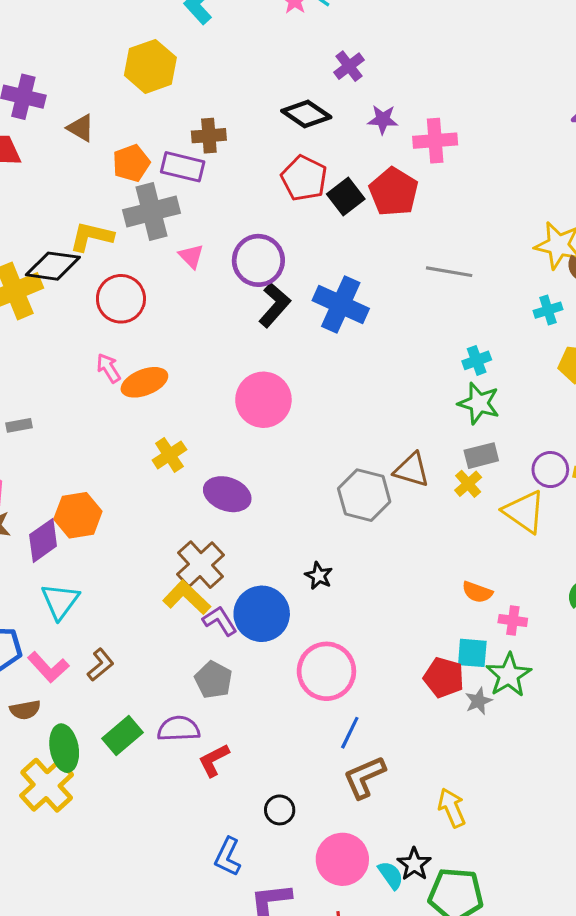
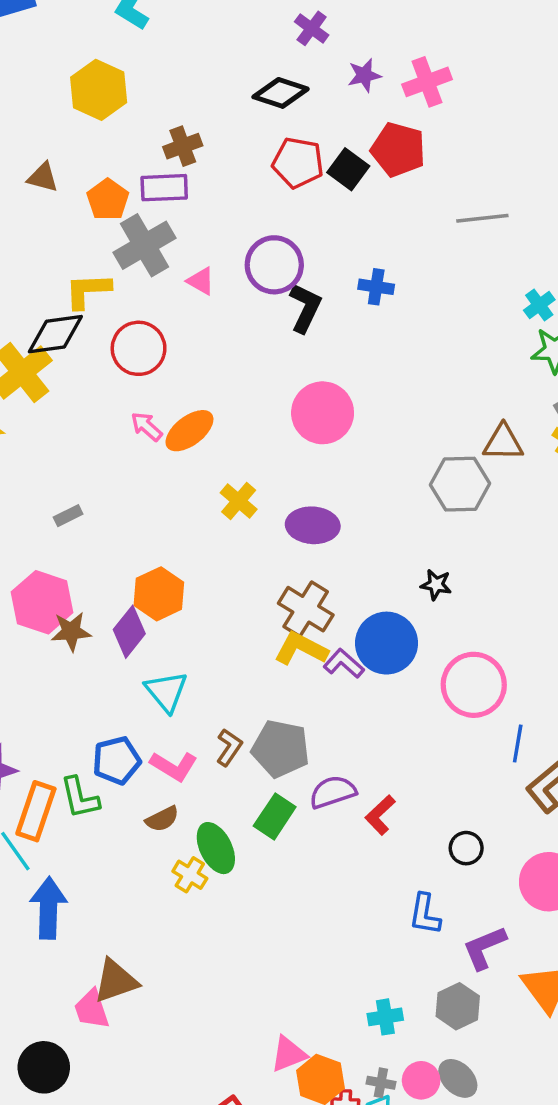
blue cross: (341, 304) -> (376, 287), size x0.6
gray pentagon: (213, 680) -> (280, 749), moved, size x1.4
yellow cross: (47, 785) -> (190, 875), moved, size x0.6

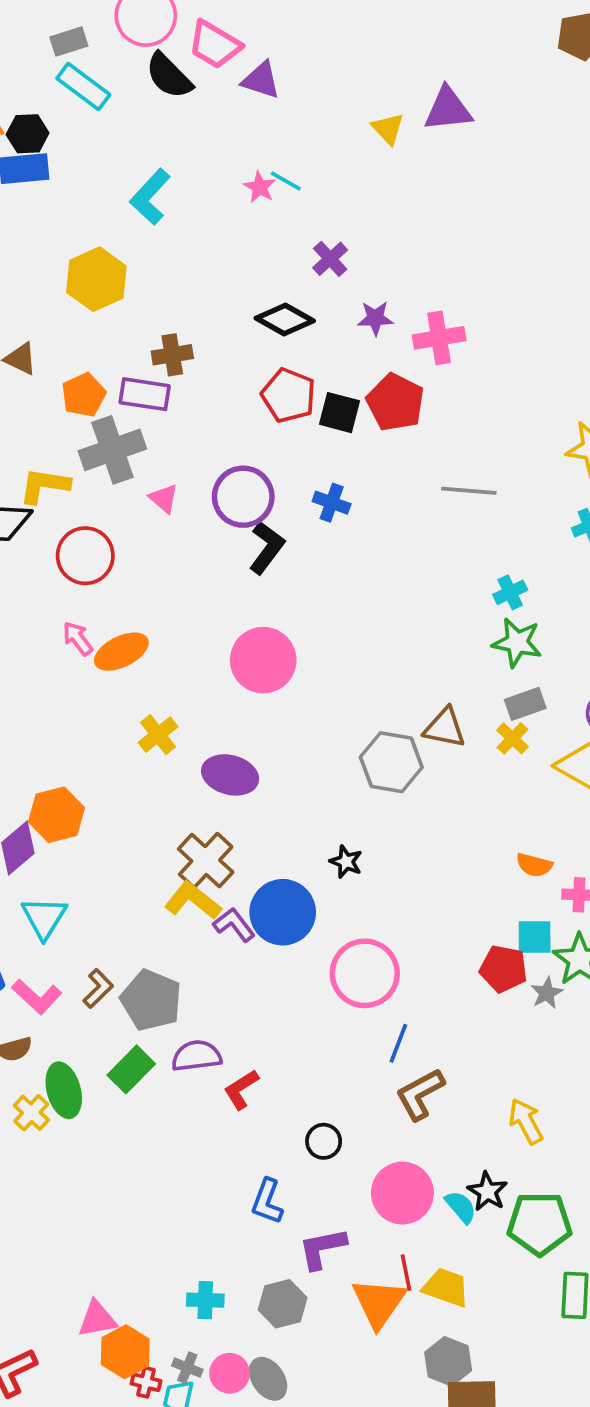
black square: (348, 169) -> (339, 413), turned -33
blue cross: (376, 287) -> (332, 503), moved

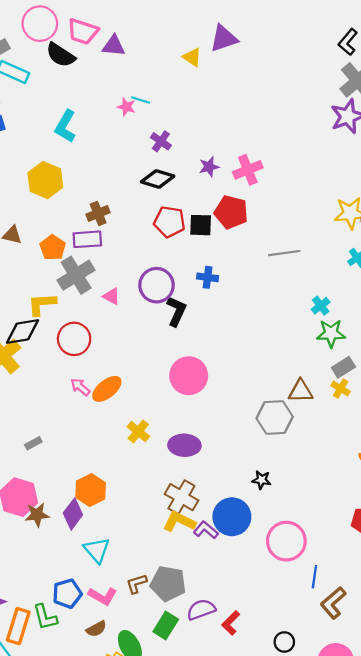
purple cross: (330, 259) -> (161, 141), moved
brown L-shape: (98, 988) -> (136, 584), turned -140

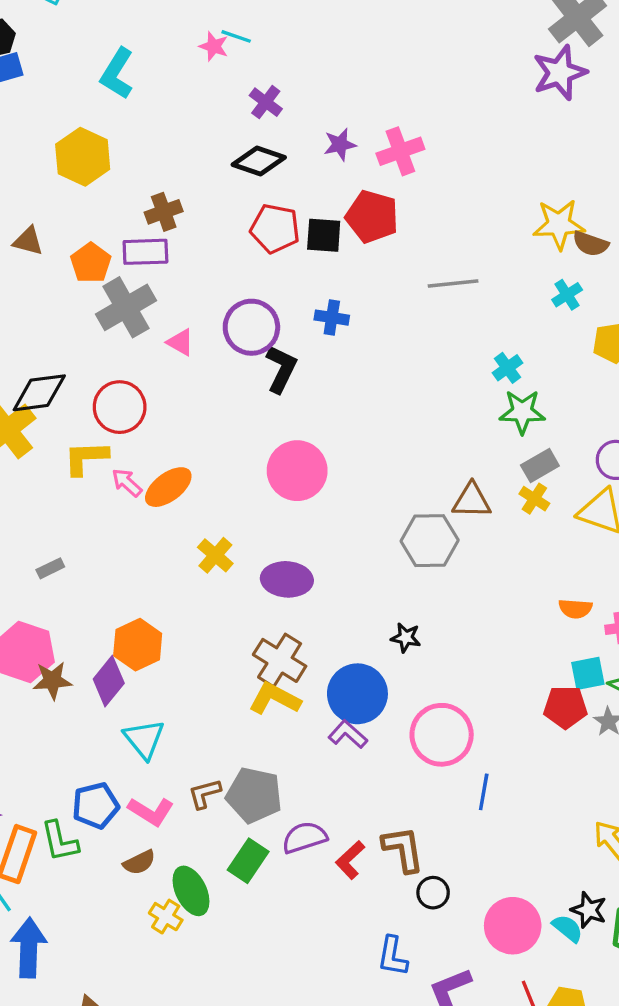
yellow L-shape: (42, 304) -> (86, 458), moved
purple L-shape: (206, 530) -> (348, 734), moved
brown L-shape: (333, 603) -> (403, 849), moved, turned 120

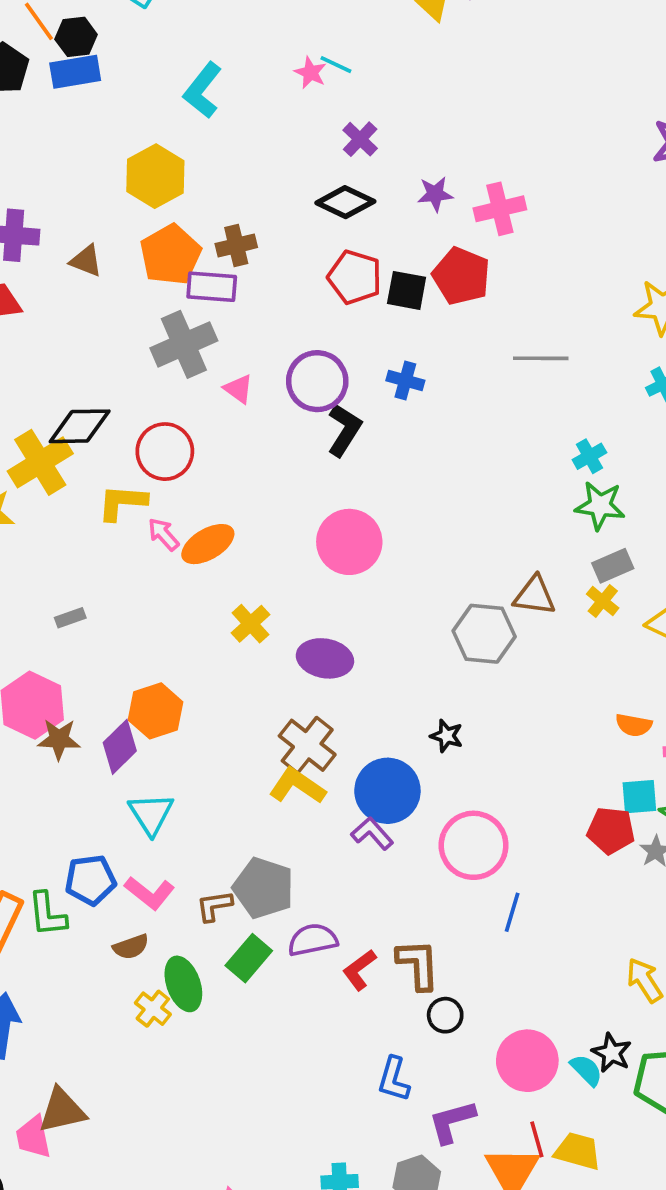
orange pentagon: (91, 263) -> (170, 255), moved, size x1.4
brown L-shape: (205, 794) -> (214, 906), moved

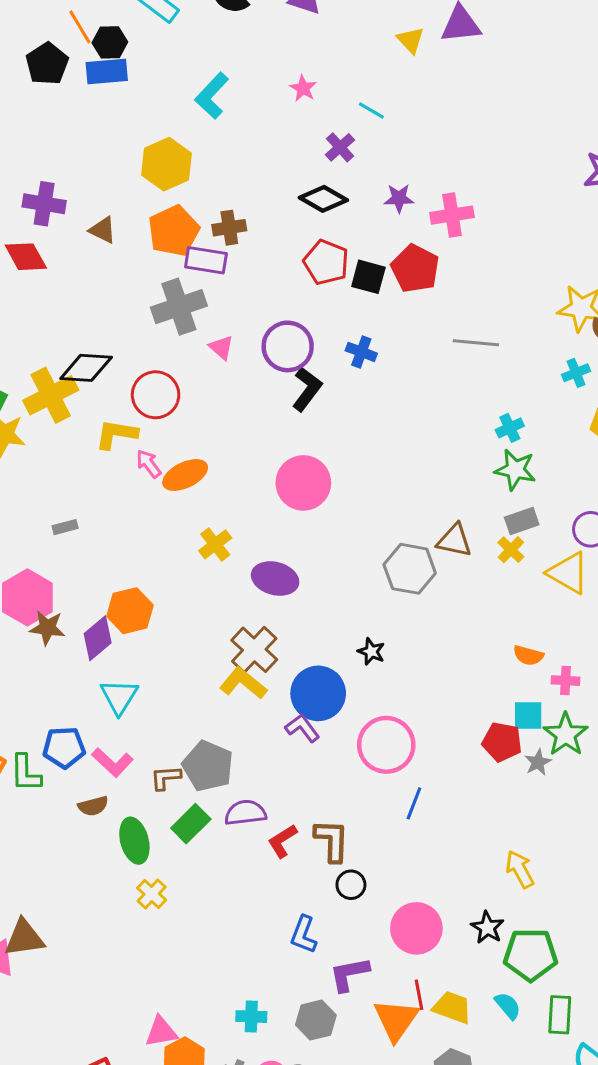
cyan line: (336, 65) -> (371, 110), moved
yellow cross: (153, 1009) -> (152, 894), moved
cyan semicircle: (586, 1070) -> (508, 1006), moved

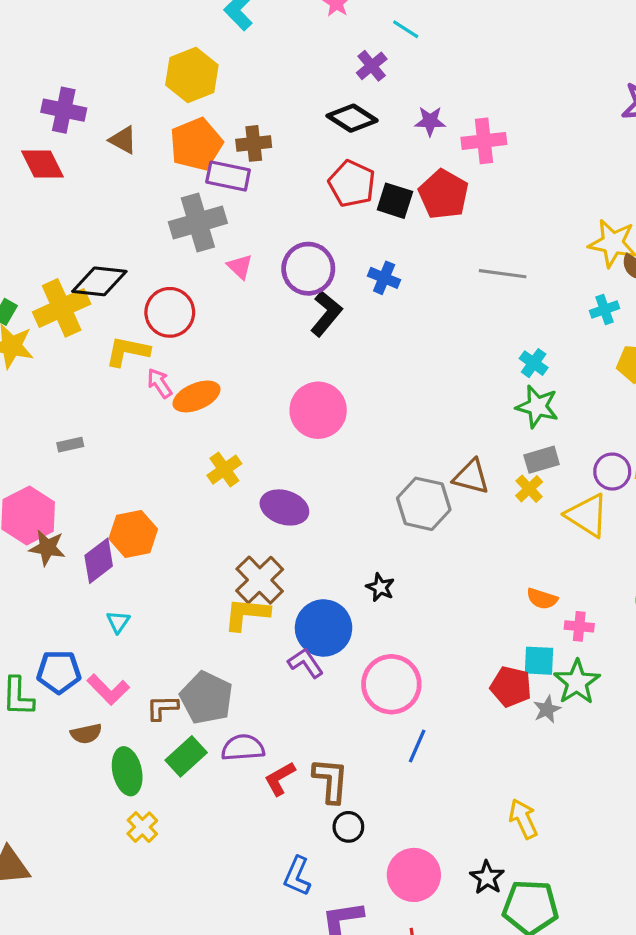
cyan cross: (510, 428) -> (534, 363), turned -32
yellow L-shape: (243, 683) -> (247, 614), turned -36
cyan triangle: (119, 696) -> (118, 622), size x0.6

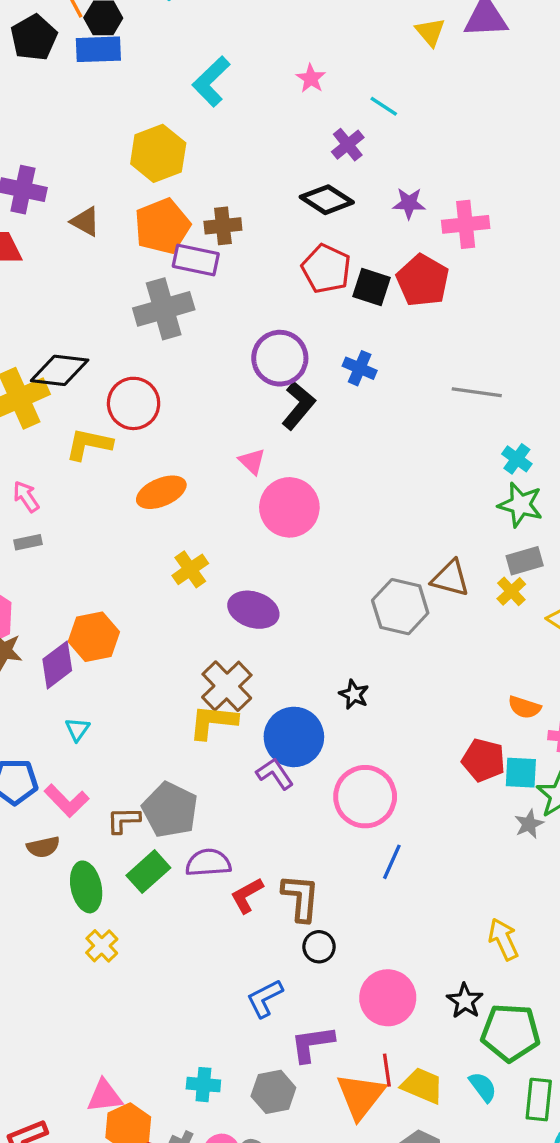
pink triangle: (240, 267) -> (252, 461), moved
gray line: (503, 274) -> (477, 392), moved
pink arrow: (160, 383) -> (26, 497), moved
red pentagon: (511, 687) -> (483, 760), moved
blue L-shape: (297, 876) -> (265, 998), turned 39

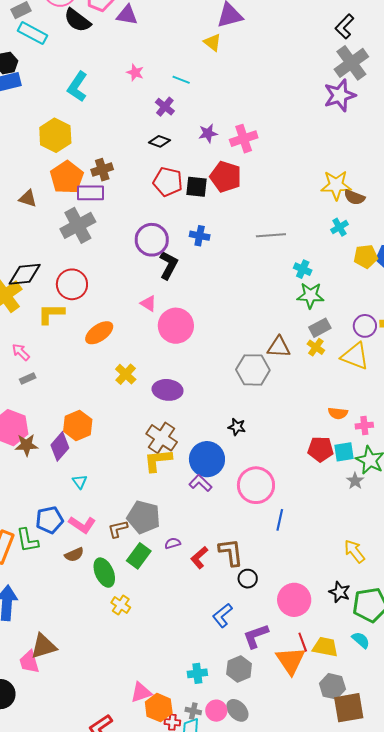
yellow triangle: (430, 32) -> (212, 42), moved
black diamond: (327, 200) -> (160, 141), size x0.7
brown triangle: (85, 221) -> (28, 198), moved
purple semicircle: (208, 863) -> (173, 543), size x0.6

